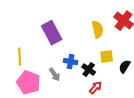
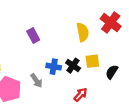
purple rectangle: (52, 33) -> (33, 35), size x0.6
black cross: (89, 70) -> (73, 66), moved

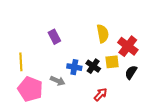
red cross: (111, 23) -> (128, 46), moved
gray arrow: (36, 81) -> (58, 81), turned -32

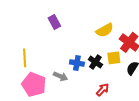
yellow semicircle: (103, 34) -> (105, 30), turned 72
purple rectangle: (54, 37) -> (54, 22), moved

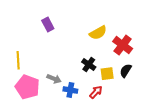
yellow square: (114, 58) -> (107, 74), moved
blue cross: (77, 63) -> (70, 90), moved

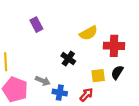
red cross: (123, 45) -> (114, 46), turned -36
black cross: (89, 64) -> (68, 59), moved

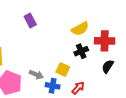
black cross: (68, 59) -> (81, 51), moved, turned 32
yellow square: (98, 76) -> (63, 69), moved, turned 32

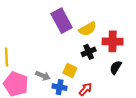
purple rectangle: (30, 21) -> (62, 21), moved, size x1.6

